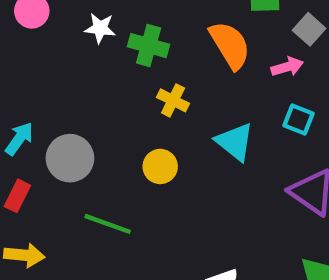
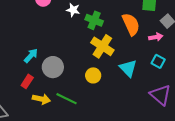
yellow cross: (173, 100) -> (102, 46), size x1.6
yellow arrow: (24, 255) -> (41, 99), moved

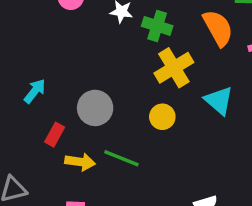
yellow cross: (102, 46) -> (174, 68), turned 30
cyan arrow: (31, 56) -> (35, 91), moved

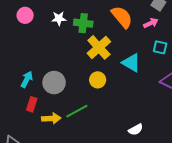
cyan arrow: (35, 91) -> (27, 79), moved
green line: (121, 158) -> (77, 111), turned -40

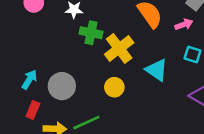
green cross: (83, 23) -> (91, 33), moved

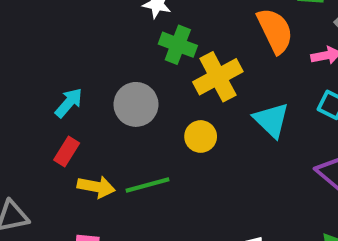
gray circle: (62, 86) -> (136, 104), moved

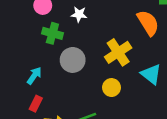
green cross: (178, 45) -> (52, 33), moved
gray circle: (136, 104) -> (73, 60), moved

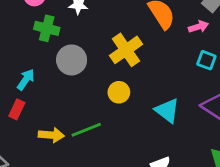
cyan triangle: (151, 74) -> (167, 111), moved
red rectangle: (36, 104) -> (17, 109), moved

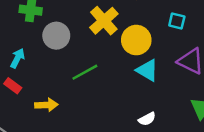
yellow circle: (119, 92) -> (136, 40), moved, size x1.5
red rectangle: (17, 109) -> (13, 86), turned -72
green line: (86, 130) -> (85, 72), moved

